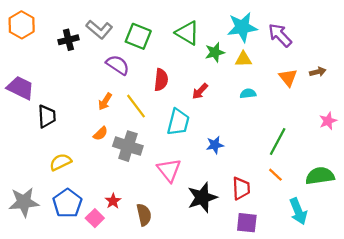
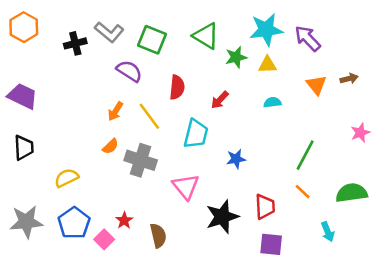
black trapezoid: (47, 116) -> (24, 148), moved
cyan arrow: (298, 211) -> (328, 232), size x0.7

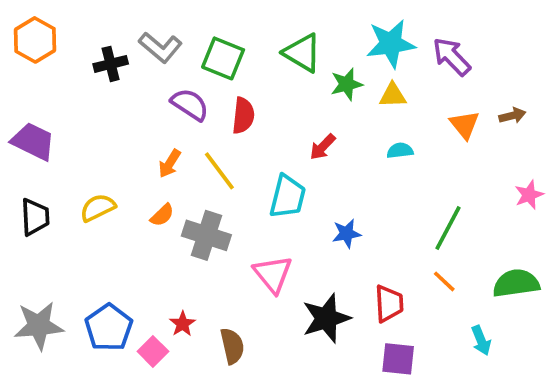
red semicircle: (177, 87) -> (243, 116), moved
yellow semicircle: (67, 178) -> (98, 208), moved

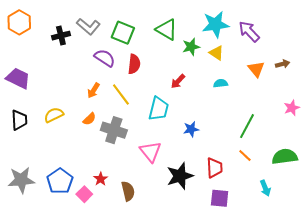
yellow triangle: (393, 95) -> (217, 53), turned 35

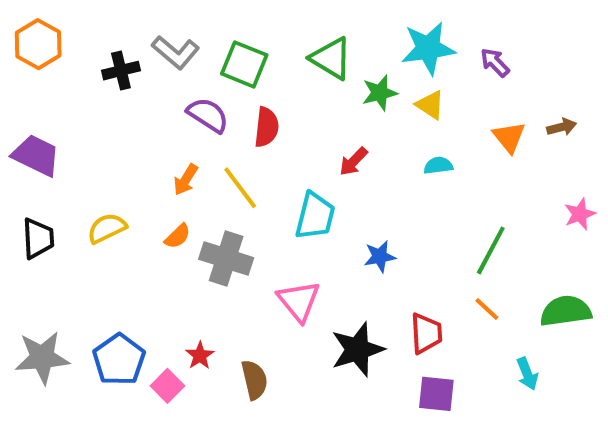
purple arrow: (249, 32) -> (495, 62), size x0.7

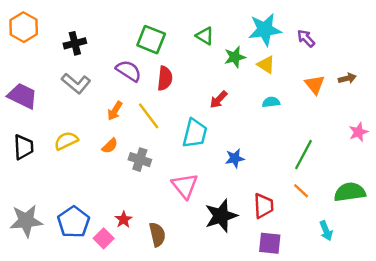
gray L-shape: (176, 52) -> (76, 83), moved
green triangle: (331, 58) -> (205, 36), size x0.7
gray cross: (226, 258) -> (140, 160), size x0.7

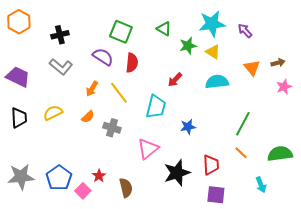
cyan semicircle: (271, 102) -> (217, 82), size x1.6
pink star: (358, 132) -> (284, 87), moved
pink triangle: (185, 186) -> (148, 149), turned 30

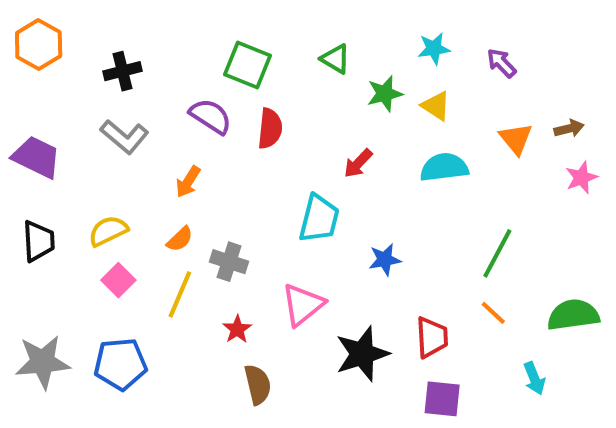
cyan star: (212, 24) -> (434, 49), size x0.6
yellow line: (119, 93) -> (180, 294), moved, turned 60
red star: (99, 176) -> (237, 329), moved
blue pentagon: (59, 178) -> (120, 364), turned 30
pink square: (83, 191) -> (118, 280), moved

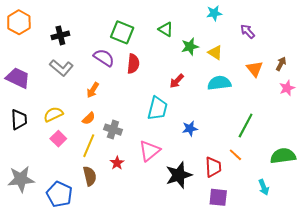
cyan star: (434, 49) -> (214, 13), moved
brown arrow: (569, 128) -> (281, 64), turned -48
orange line: (493, 313) -> (235, 155), moved
blue pentagon: (120, 364) -> (59, 194), moved, turned 30
brown semicircle: (258, 385) -> (90, 176), moved

